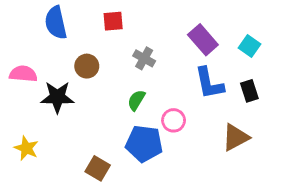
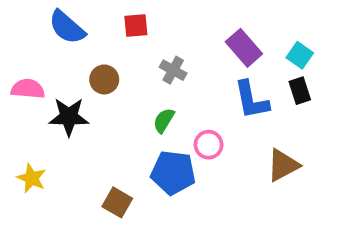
blue semicircle: (56, 23) -> (67, 27), turned -36
black rectangle: (249, 91) -> (300, 91), moved

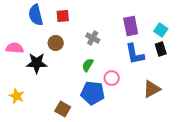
red square: (136, 25) -> (63, 16), moved
blue semicircle: (67, 27) -> (36, 15), turned 35
purple rectangle: (244, 48) -> (131, 26), turned 30

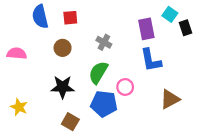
cyan square: (161, 30) -> (170, 14), moved
black rectangle: (161, 49) -> (185, 28), moved
black star: (37, 63) -> (63, 87), moved
green semicircle: (88, 65) -> (98, 72), size x1.5

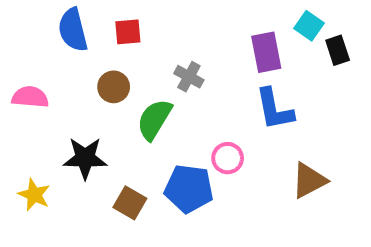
green semicircle: (98, 72) -> (154, 119), moved
black star: (63, 87) -> (85, 158), moved
brown square: (70, 122) -> (130, 203), moved

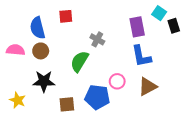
blue semicircle: (73, 30) -> (38, 28), moved
brown circle: (114, 87) -> (41, 51), moved
brown triangle: (309, 180) -> (148, 87), moved
brown square: (130, 203) -> (67, 104), turned -35

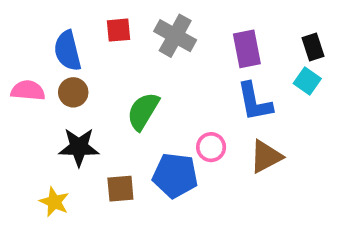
cyan square: (159, 13) -> (307, 81), moved
gray cross: (97, 39) -> (175, 36), moved, size x1.5
yellow star: (18, 100) -> (54, 202), moved

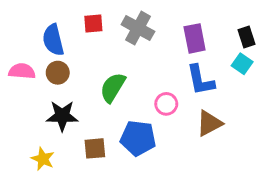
pink circle: (211, 147) -> (166, 104), moved

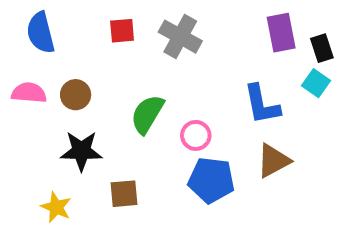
purple rectangle: (195, 38) -> (281, 33), moved
blue semicircle: (53, 40) -> (41, 33), moved
pink circle: (166, 104) -> (196, 135), moved
blue pentagon: (138, 138) -> (211, 180), moved

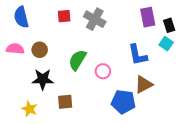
blue pentagon: (211, 180) -> (123, 102), moved

